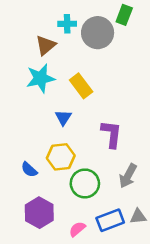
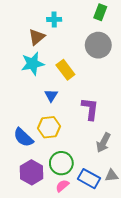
gray circle: (98, 33) -> (98, 45), moved
blue semicircle: (29, 170) -> (23, 137), size x1.5
green circle: (85, 183) -> (61, 163), moved
blue rectangle: (110, 220) -> (89, 179), turned 50

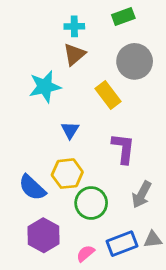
green rectangle: (100, 12) -> (123, 17), moved, turned 49
brown triangle: (37, 37) -> (74, 54), moved
yellow rectangle: (65, 70) -> (108, 95), moved
green circle: (61, 163) -> (91, 203), moved
blue rectangle: (89, 179) -> (122, 244), turned -50

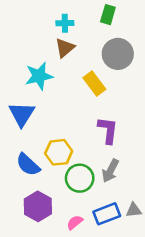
green rectangle: (123, 17) -> (108, 15), turned -54
blue triangle: (70, 130) -> (22, 114), moved, size x1.6
gray arrow: (142, 195) -> (110, 171), moved

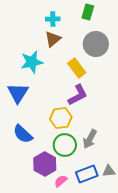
purple L-shape: (108, 130) -> (78, 95), moved, turned 55
yellow hexagon: (59, 152) -> (61, 118), moved
purple hexagon: (38, 206) -> (45, 164), moved

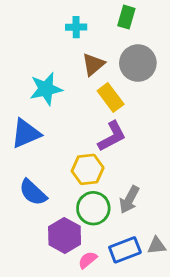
brown triangle: (53, 39) -> (93, 64), moved
blue triangle: (18, 93) -> (26, 133), turned 35

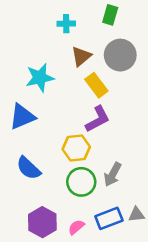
purple hexagon: (65, 236) -> (42, 222), moved

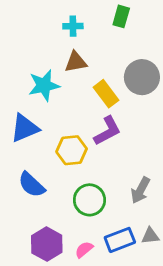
gray circle: (120, 55) -> (142, 77), moved
brown triangle: (81, 56) -> (76, 62), moved, turned 30
yellow hexagon: (76, 148) -> (72, 150), moved
gray arrow: (113, 174) -> (141, 190), moved

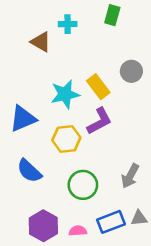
brown triangle: (76, 62) -> (41, 42), moved, turned 40
gray circle: (142, 77) -> (131, 71), size x0.7
cyan star: (44, 85) -> (65, 94), moved
pink semicircle: (84, 250) -> (78, 231), turned 36

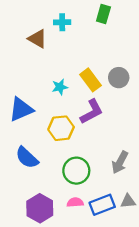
gray circle: (131, 71) -> (119, 78), moved
cyan star: (65, 94) -> (60, 87), size x0.6
pink semicircle: (78, 231) -> (75, 202), moved

